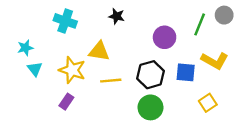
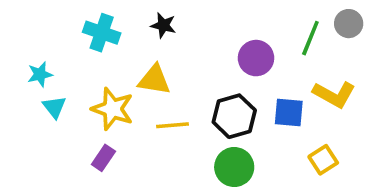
black star: (117, 16) -> (163, 25), moved

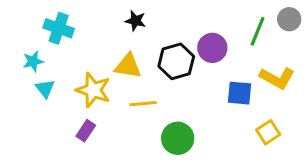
cyan cross: (102, 33) -> (59, 28), moved
black hexagon: (234, 116) -> (176, 61), moved
green circle: (234, 167) -> (178, 138), moved

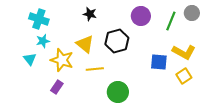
purple circle: (212, 48) -> (141, 16), moved
cyan star: (33, 61) -> (43, 41), moved
yellow triangle: (128, 66) -> (85, 44), turned 30
yellow square: (268, 132) -> (184, 76), moved

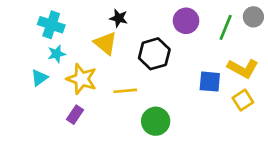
yellow triangle: (85, 44) -> (105, 43), moved
cyan triangle: (30, 59) -> (39, 78), turned 32

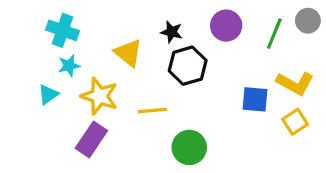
black star: (119, 18) -> (172, 32), moved
purple rectangle: (75, 115) -> (91, 139), size x1.5

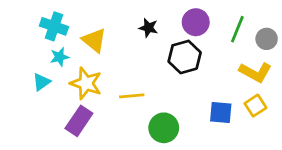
gray circle: (308, 21) -> (267, 39), moved
yellow triangle: (128, 53) -> (94, 40), moved
black hexagon: (188, 66) -> (185, 57), moved
blue square: (255, 99) -> (221, 113), moved

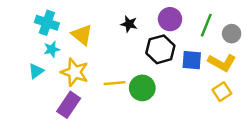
blue square: (221, 113) -> (192, 60), moved
green circle: (164, 128) -> (142, 88), moved

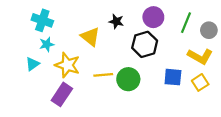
yellow triangle: (82, 35) -> (90, 37), moved
blue square: (192, 60) -> (173, 77), moved

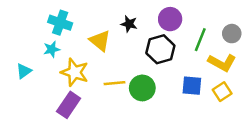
cyan cross: (42, 20) -> (60, 23), moved
green line: (186, 23) -> (200, 40), moved
cyan triangle: (33, 64) -> (24, 71), moved

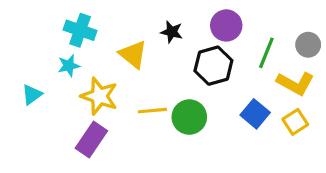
blue square: (192, 86) -> (255, 114), turned 35

